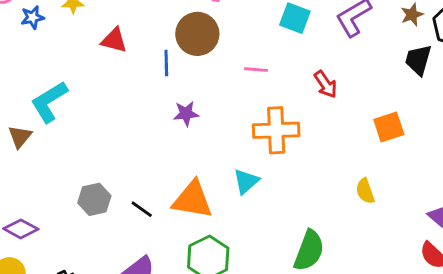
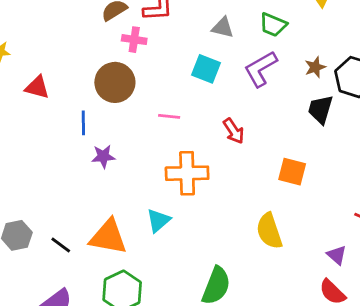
blue line: (166, 63) -> (83, 123), moved
orange square: (389, 127) -> (292, 172), turned 32
yellow semicircle: (365, 191) -> (269, 231), size x1.5

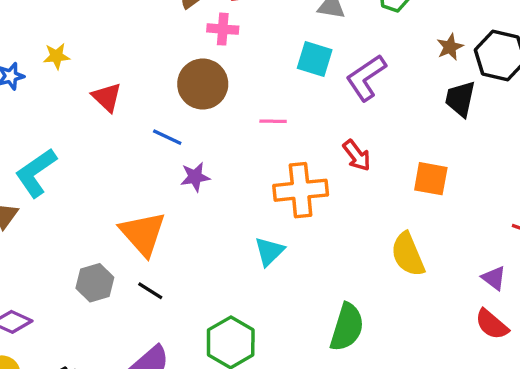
purple L-shape: (261, 69) -> (366, 78), moved
red triangle: (37, 87) -> (107, 97), turned 32
blue line: (83, 123) -> (167, 137), turned -60
red arrow: (234, 131) -> (357, 155), moved
orange triangle: (108, 237) -> (143, 234), moved, turned 42

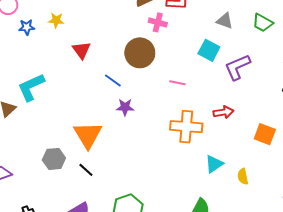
red arrow: (357, 155) -> (223, 112), turned -72
cyan triangle: (269, 251) -> (214, 164), moved
yellow semicircle: (408, 254) -> (243, 177), size x0.6

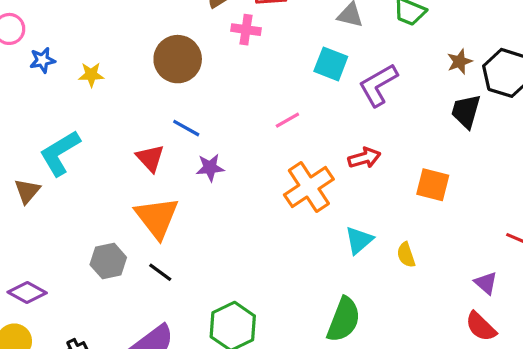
yellow star: (56, 20) -> (91, 75), moved
red triangle: (81, 50) -> (150, 158), moved
brown circle: (140, 53) -> (178, 59), moved
pink line: (177, 83) -> (287, 120), turned -35
orange cross: (186, 127) -> (309, 187), turned -32

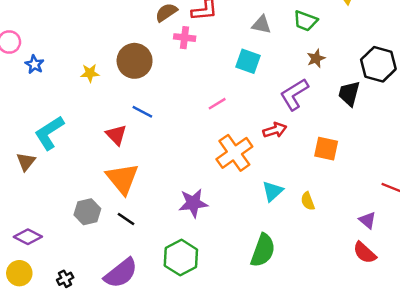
blue star: (42, 60) -> (34, 64), turned -30
brown star: (460, 62) -> (316, 58), moved
yellow star: (91, 75) -> (90, 73), moved
purple L-shape: (378, 85) -> (294, 94), moved
purple star: (210, 168) -> (193, 203), moved, size x1.4

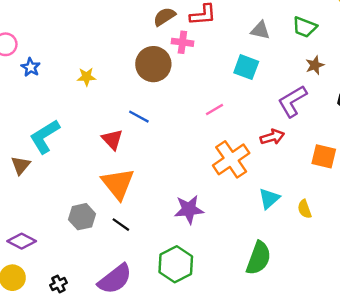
brown circle: (135, 61) -> (153, 64), moved

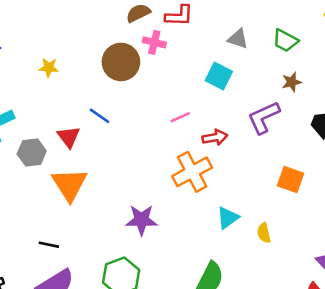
red arrow: (272, 137) -> (215, 137), moved
gray hexagon: (82, 217) -> (32, 152), moved
black line: (121, 225) -> (49, 245), moved, turned -30

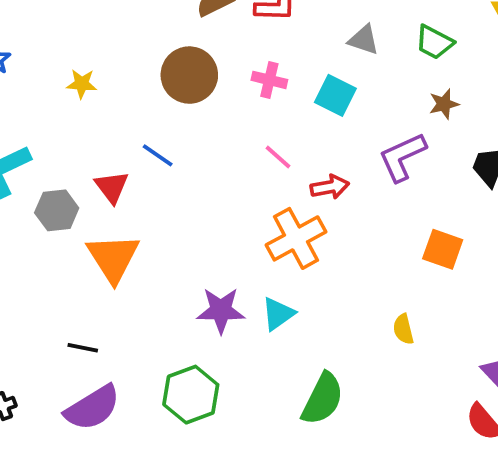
pink cross: (154, 42) -> (269, 80), moved
pink line: (180, 117) -> (278, 157), turned 66
cyan triangle: (228, 218) -> (278, 314), moved

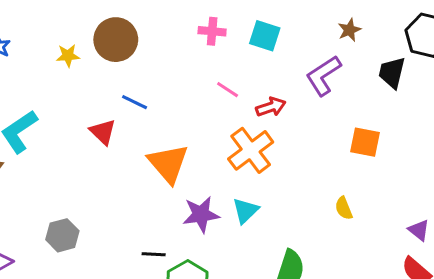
brown circle: (189, 75) -> (116, 40), moved
gray hexagon: (57, 210) -> (62, 235), moved
orange triangle: (113, 258) -> (168, 163), moved
black line: (83, 348) -> (154, 254), moved

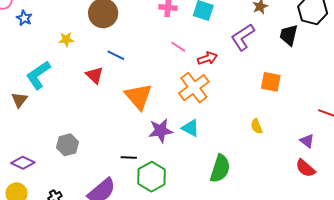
yellow star: (68, 56) -> (66, 39), moved
cyan triangle: (245, 211) -> (190, 128), turned -48

